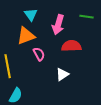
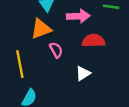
pink arrow: (58, 25) -> (78, 16), turned -108

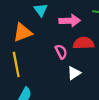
orange triangle: (41, 29) -> (23, 32), moved
pink semicircle: (56, 50) -> (61, 52), moved

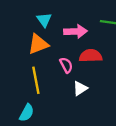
orange triangle: (23, 32) -> (38, 44), moved
yellow line: (16, 64) -> (36, 80), moved

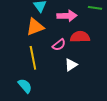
pink semicircle: (66, 65) -> (59, 45), turned 80
cyan semicircle: (27, 113) -> (25, 86), turned -70

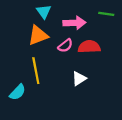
pink semicircle: (59, 45) -> (65, 46), moved
cyan semicircle: (25, 86) -> (18, 92), moved, turned 84

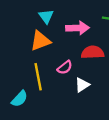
pink semicircle: (65, 46) -> (65, 67), moved

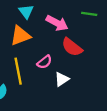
pink arrow: (78, 28) -> (57, 23), turned 30
red semicircle: (93, 52) -> (72, 47), turned -140

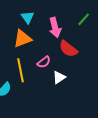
green line: (89, 14) -> (84, 19), turned -56
pink arrow: (57, 23) -> (55, 27), turned 48

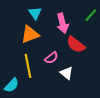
white triangle: (59, 77) -> (67, 73), turned -48

